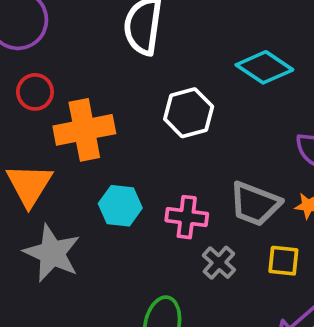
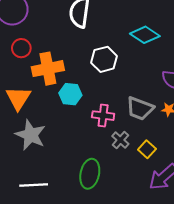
cyan hexagon: (120, 206) -> (70, 94), moved
yellow square: (283, 261) -> (147, 149), moved, turned 36

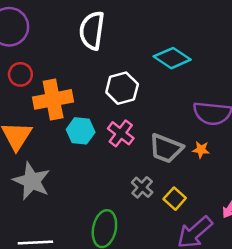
pink cross: (103, 116) -> (121, 133), moved, turned 30

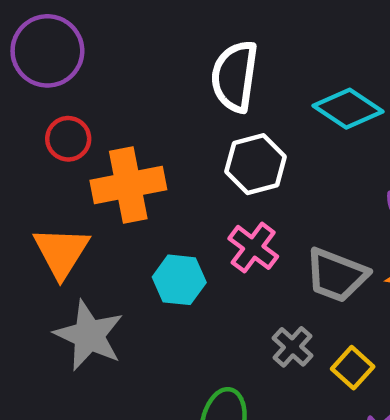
white semicircle: (92, 30) -> (235, 76), moved
cyan hexagon: (81, 131) -> (179, 280), moved

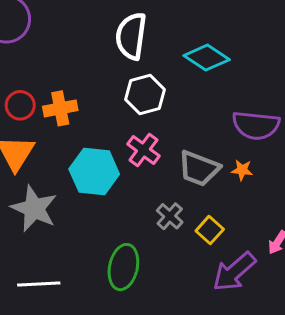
red circle: (68, 139) -> (20, 105), moved
orange cross: (128, 185) -> (60, 108), size x0.7
cyan hexagon: (179, 280) -> (94, 172), size x1.4

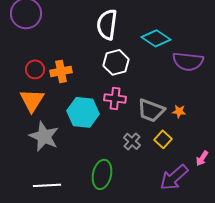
purple semicircle: (256, 125) -> (188, 61), moved
pink cross: (143, 150) -> (115, 98), turned -30
yellow square: (210, 230) -> (163, 139), moved

